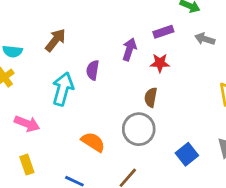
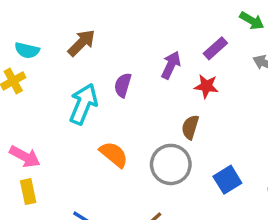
purple rectangle: (163, 32) -> (215, 48), turned -30
pink arrow: (27, 124) -> (25, 157), moved
orange semicircle: (93, 142) -> (114, 154), moved
blue square: (187, 154) -> (227, 180), moved

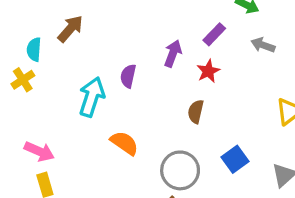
brown arrow: (81, 43) -> (70, 29), moved
cyan semicircle: (27, 50) -> (34, 49), turned 85
red star: (206, 86) -> (208, 71), turned -30
gray circle: (171, 164) -> (180, 170), moved

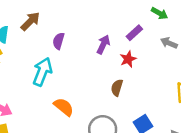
purple semicircle: (128, 76) -> (59, 41), moved

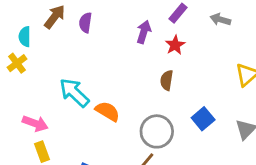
purple semicircle: (59, 41) -> (85, 23), moved
cyan arrow: (42, 72) -> (74, 93), moved, turned -60

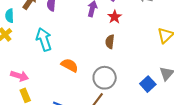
cyan arrow: (74, 93) -> (44, 39), moved, turned 30
blue square: (203, 119) -> (148, 84), moved

